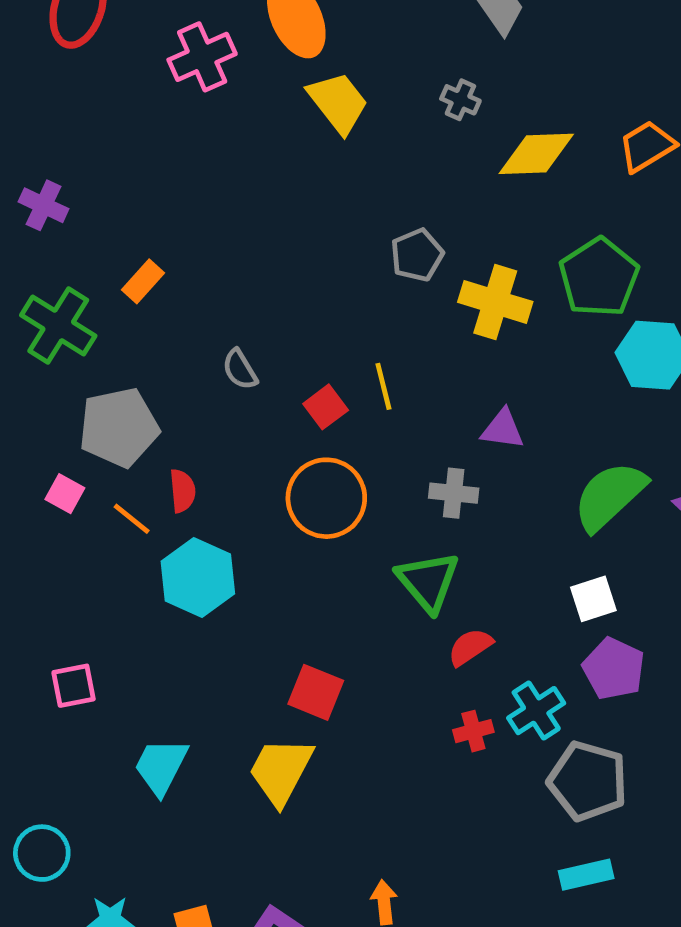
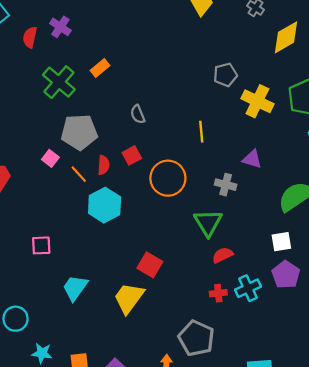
yellow diamond: (536, 154) -> (286, 37), turned -36
red square: (326, 407) -> (132, 155), moved
gray pentagon: (588, 781) -> (196, 338), moved

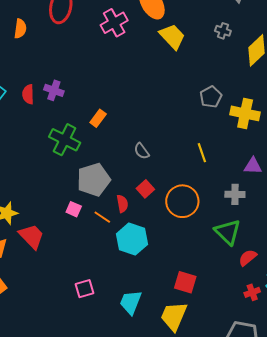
red semicircle: (30, 37) -> (28, 94), moved
cyan trapezoid: (75, 288) -> (131, 302), moved

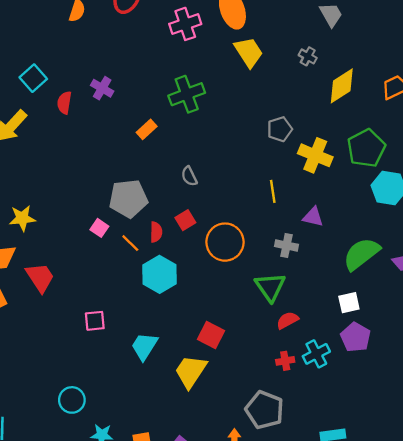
red semicircle: (28, 94) -> (64, 103), moved
green cross: (65, 140) -> (187, 94), moved, turned 32
yellow line: (202, 153) -> (273, 191), moved
red trapezoid: (32, 236) -> (40, 277), moved

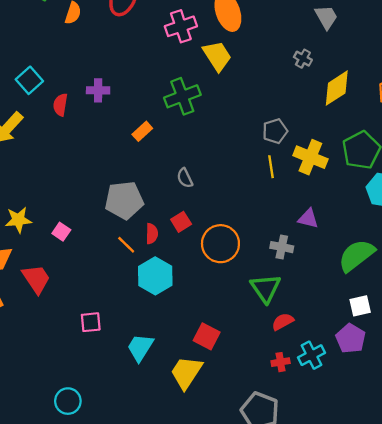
yellow trapezoid: (249, 52) -> (217, 56), moved
purple cross: (102, 88) -> (98, 90), turned -30
yellow line: (273, 191) -> (271, 167), moved
pink square: (99, 228) -> (61, 232), moved
white square: (349, 303) -> (360, 306), moved

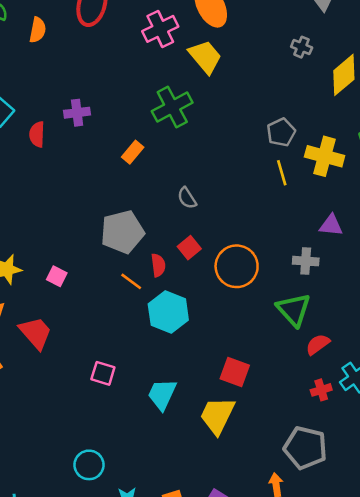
pink square: (91, 322) -> (103, 373), turned 30

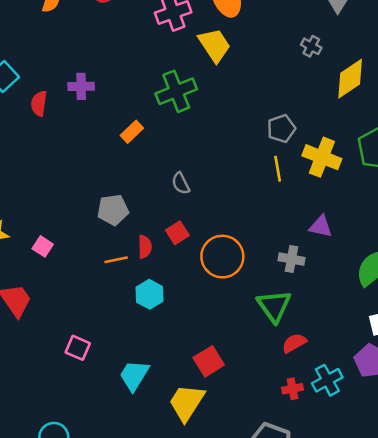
gray pentagon: (122, 232) -> (113, 210), size x0.7
orange line: (131, 281) -> (116, 260), turned -55
cyan hexagon: (168, 312) -> (150, 294), size x0.7
red square: (235, 372) -> (209, 361), turned 32

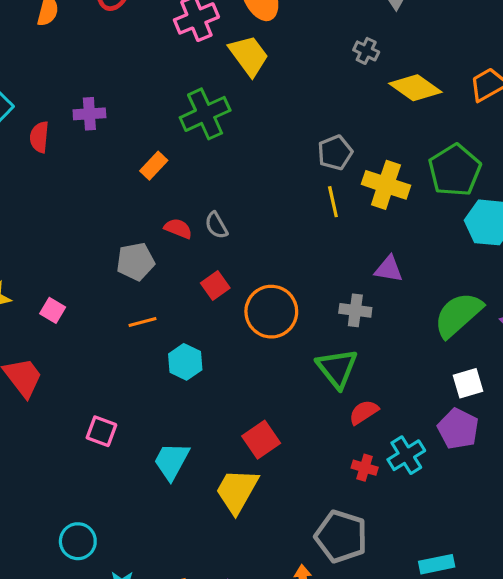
yellow diamond: (350, 79) -> (415, 88), turned 72
red semicircle: (145, 247) -> (178, 228), moved, turned -65
red cross: (293, 389) -> (365, 468), turned 30

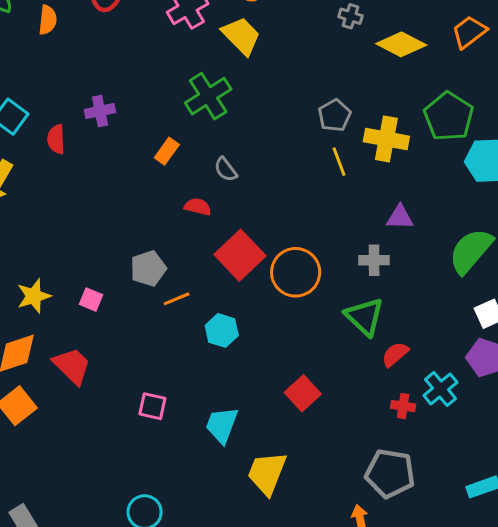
gray semicircle: (216, 225) -> (226, 169), moved
gray pentagon: (136, 262) -> (148, 268), moved
red square: (215, 285) -> (240, 255), size x1.8
yellow trapezoid: (237, 491) -> (267, 473), moved

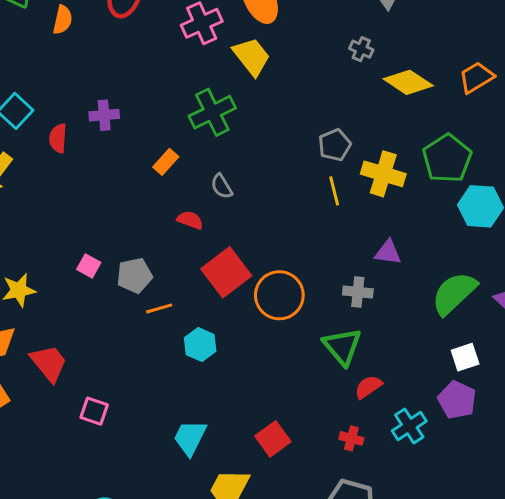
pink square: (91, 299) -> (89, 266), moved
red square: (303, 393) -> (273, 439), moved
pink square: (152, 406) -> (94, 411), moved
red cross: (403, 406) -> (351, 438), moved

